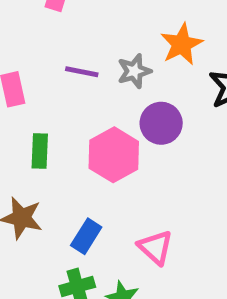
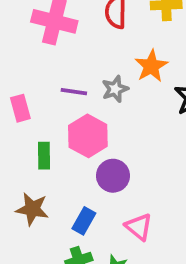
purple circle: (161, 123) -> (113, 176), moved
pink hexagon: (114, 155) -> (88, 136), moved

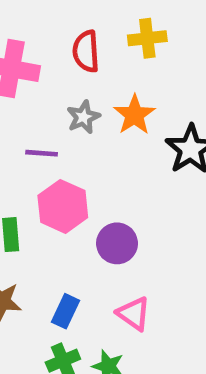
gray star: (115, 89) -> (83, 117), moved
purple circle: (113, 176) -> (117, 243), moved

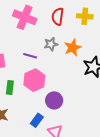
blue rectangle: (66, 311) -> (37, 120), moved

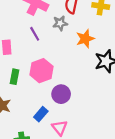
gray star: (51, 44) -> (60, 23), moved
purple line: (30, 56) -> (35, 34), moved, turned 40

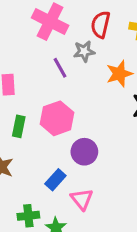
purple line: (35, 34) -> (60, 68), moved

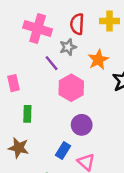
pink hexagon: (57, 118) -> (71, 88), moved

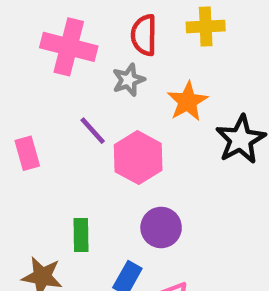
purple line: (52, 63) -> (93, 131), moved
green rectangle: (27, 114) -> (81, 235), moved

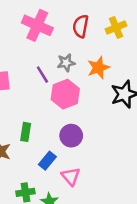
yellow cross: (206, 27) -> (116, 27), turned -30
gray star: (128, 80) -> (66, 63), moved

